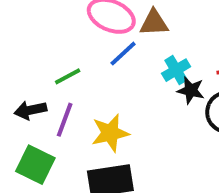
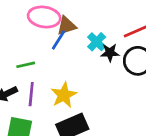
brown triangle: (154, 23) -> (67, 26), moved
green line: (68, 76) -> (26, 65), turned 30

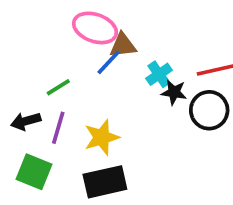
green line: (26, 65) -> (58, 87), turned -30

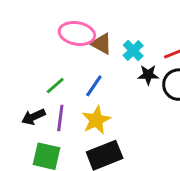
brown triangle: (123, 45) -> (101, 44), turned 45
blue line: (108, 62) -> (94, 86), moved
cyan cross: (159, 74) -> (133, 50), moved

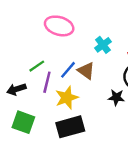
brown triangle: (101, 44) -> (86, 71), moved
black star: (148, 75) -> (116, 97), moved
purple line: (60, 118) -> (47, 82), moved

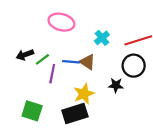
blue line: (68, 70) -> (71, 62), turned 56
black arrow: (16, 89) -> (25, 55), moved
yellow star: (67, 98) -> (84, 94), moved

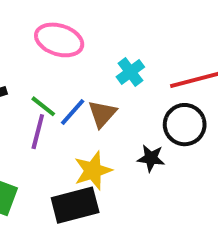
green line: (42, 59) -> (43, 106), moved, turned 72
blue line: (71, 62) -> (73, 112), turned -56
brown triangle: (87, 62) -> (102, 114), turned 35

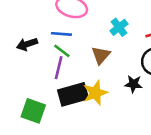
blue line: (73, 112) -> (61, 34), moved, turned 54
black rectangle: (75, 205) -> (73, 94), moved

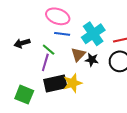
cyan cross: (119, 27) -> (93, 34), size x1.6
blue line: (61, 34) -> (62, 34), moved
black star: (133, 84) -> (92, 60), moved

